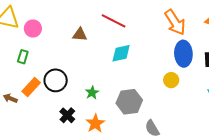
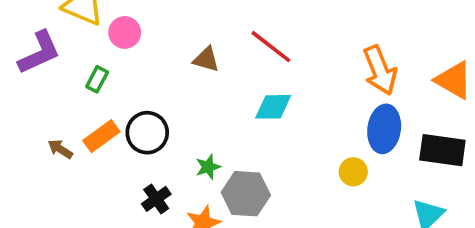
gray hexagon: (129, 102) -> (246, 194), moved

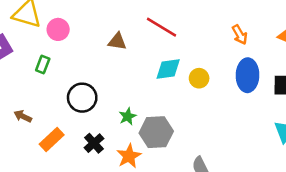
orange arrow: (380, 70) -> (240, 35), size x0.6
orange rectangle: (101, 136) -> (52, 140), moved
yellow circle: (353, 172) -> (199, 78), moved

